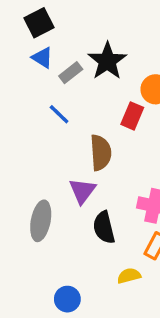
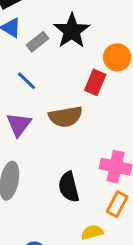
brown semicircle: (101, 153) -> (66, 117), turned 84
purple triangle: (82, 191) -> (19, 124), moved

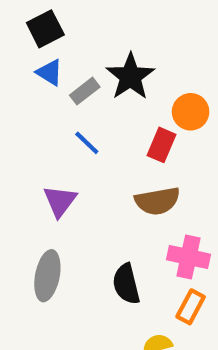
blue line: (27, 81) -> (87, 143), moved
brown semicircle: (66, 117) -> (157, 201), moved

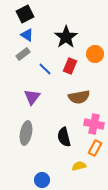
gray rectangle: (85, 91) -> (23, 54), moved
red rectangle: (162, 145) -> (70, 66), moved

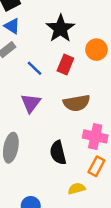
purple triangle: (32, 97) -> (31, 103), moved

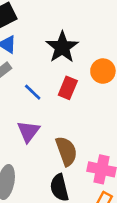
brown semicircle: (77, 103) -> (66, 151), moved, turned -100

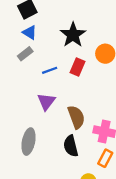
blue line: (33, 92) -> (50, 70), turned -64

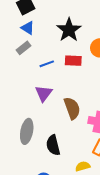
red rectangle: (77, 67) -> (73, 61), turned 70
black semicircle: (71, 146) -> (53, 145), moved

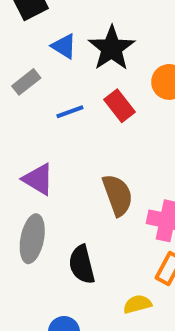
blue triangle: (28, 28) -> (64, 46), moved
red rectangle: (73, 61) -> (120, 106), turned 49
purple triangle: (44, 93) -> (38, 179), moved, turned -36

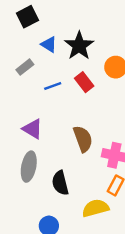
yellow semicircle: (137, 304) -> (95, 208), size x1.5

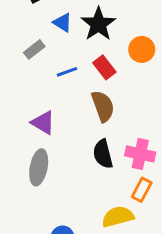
brown semicircle: (83, 139) -> (103, 106), moved
black semicircle: (60, 183) -> (103, 154), moved

